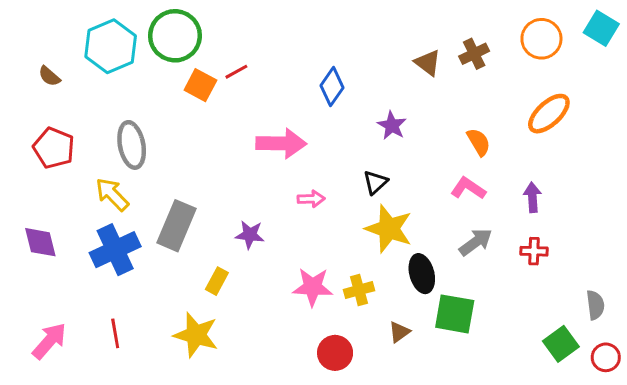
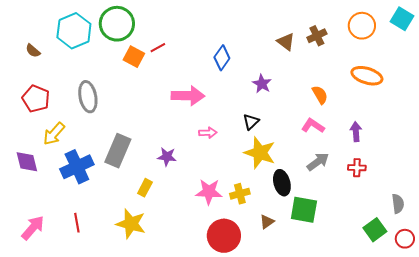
orange ellipse: (549, 114) -> (367, 76), turned 60
yellow arrow: (112, 194) -> (54, 134), moved, turned -95
red circle: (335, 353) -> (224, 236), size x1.4

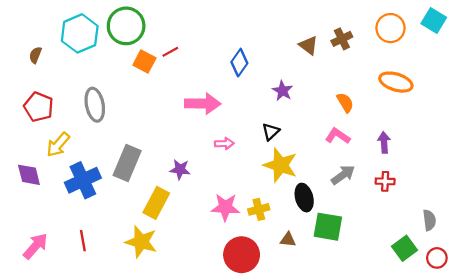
brown semicircle: (33, 51) -> (35, 55), turned 70
yellow rectangle: (145, 188) -> (156, 203), size x1.6
brown triangle: (267, 222) -> (288, 240), turned 42

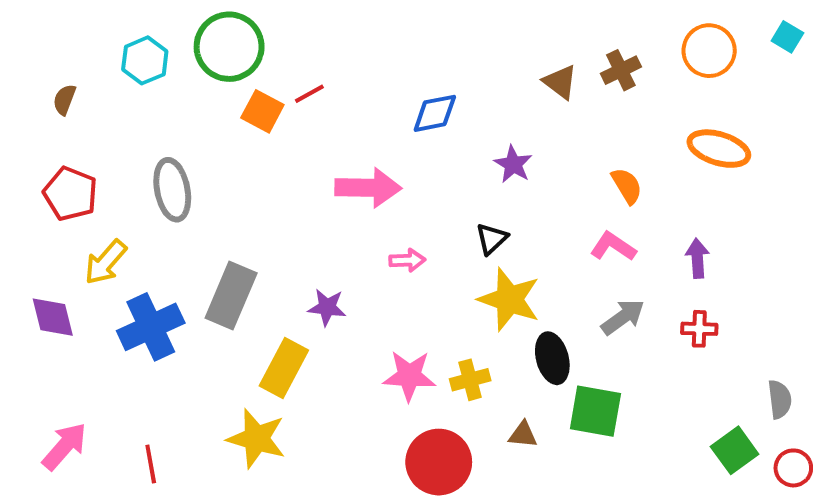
cyan square: (434, 21) -> (787, 37), size x0.7
cyan hexagon: (80, 33) -> (145, 60), size x0.7
blue diamond: (239, 63) -> (435, 113), turned 44
red line: (83, 241) -> (151, 464), moved

